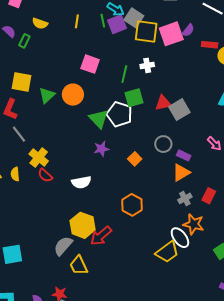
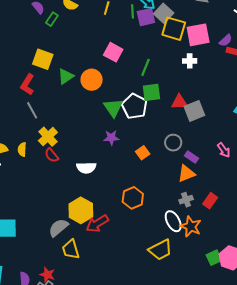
purple semicircle: (188, 30) -> (226, 40), moved
white cross: (147, 65) -> (190, 61), moved
white ellipse: (180, 238) -> (173, 221), moved

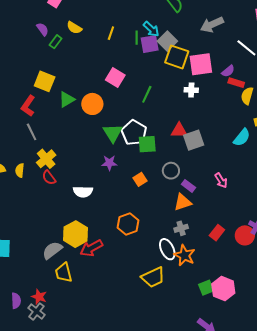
green square: (151, 92) -> (147, 144), moved
red rectangle: (210, 201) -> (217, 233), moved

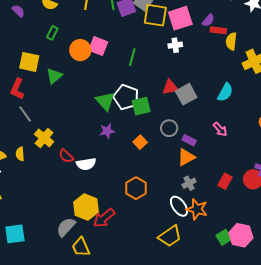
green rectangle: (56, 42) -> (52, 33), moved
orange circle: (92, 104) -> (80, 50), moved
cyan semicircle: (242, 137) -> (225, 92), moved
red semicircle: (49, 178) -> (66, 156), moved

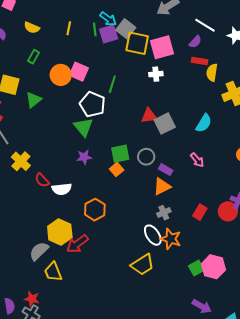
purple semicircle: (208, 20) -> (195, 42), moved
white pentagon: (126, 97) -> (92, 104), moved
green square: (141, 106) -> (120, 154), moved
orange hexagon: (136, 188) -> (95, 210), moved

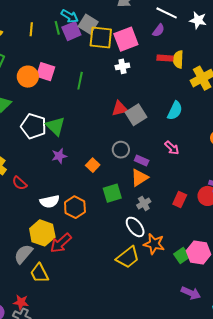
red rectangle: (199, 61) -> (165, 58), moved
white pentagon: (92, 104) -> (34, 126), moved
green square: (120, 154) -> (112, 193), moved
white semicircle: (62, 189) -> (50, 202), moved
orange star: (171, 239) -> (154, 244), moved

